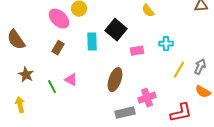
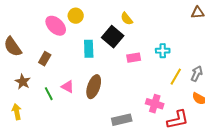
yellow semicircle: (148, 11) -> (127, 19), moved
brown rectangle: (58, 48) -> (45, 59), moved
brown ellipse: (115, 80) -> (94, 87), moved
pink cross: (147, 98) -> (155, 104), moved, turned 36

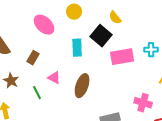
yellow circle: (76, 16) -> (74, 12), moved
pink rectangle: (134, 58) -> (122, 57), size x1.6
pink triangle: (68, 87) -> (54, 78), moved

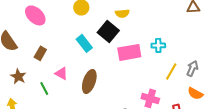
yellow semicircle: (115, 18) -> (122, 13), turned -56
pink ellipse: (44, 25) -> (35, 15), moved
cyan rectangle: (77, 48) -> (84, 43), turned -36

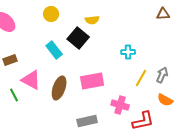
pink rectangle: (129, 52) -> (92, 81), moved
brown rectangle: (40, 53) -> (10, 60), turned 40
pink triangle: (61, 73) -> (31, 80), size x1.5

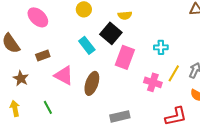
pink rectangle: (92, 81) -> (125, 57), moved, turned -60
green line: (14, 95) -> (48, 107), moved
pink cross: (120, 105) -> (153, 82), moved

